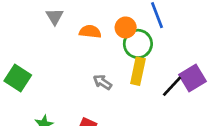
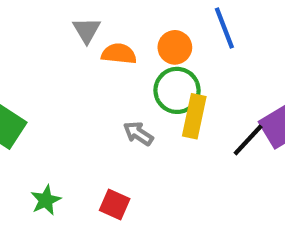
gray triangle: (55, 17) -> (87, 30), moved
green circle: (138, 44) -> (177, 90), moved

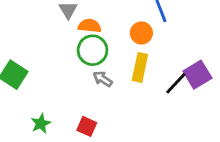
orange circle: (175, 47) -> (141, 33), moved
green circle: (177, 90) -> (93, 50), moved

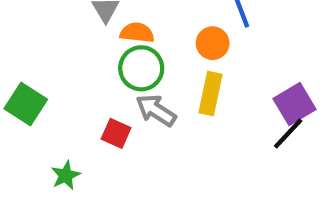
gray arrow: (103, 79) -> (156, 110), size x1.4
black line: (176, 83) -> (288, 133), moved
red square: (87, 126) -> (116, 133), moved

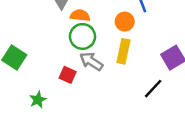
black line: (288, 133) -> (153, 89), moved

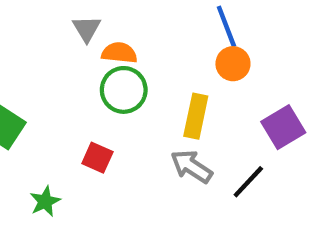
orange circle: (125, 22) -> (233, 64), moved
gray arrow: (91, 61) -> (191, 166), moved

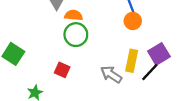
yellow rectangle: (196, 116) -> (132, 61), moved
black line: (248, 182) -> (150, 72), moved

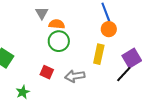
yellow rectangle: (132, 61) -> (99, 54), moved
gray arrow: (111, 74) -> (75, 76), moved, turned -42

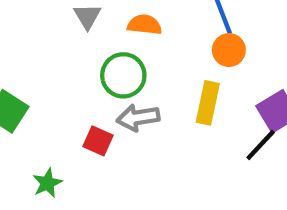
orange semicircle: (57, 24) -> (144, 25), moved
gray arrow: (75, 76) -> (138, 118), moved

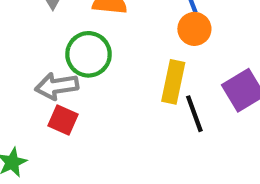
gray arrow: (138, 118) -> (57, 86), moved
black line: (261, 145) -> (194, 114), moved, turned -63

